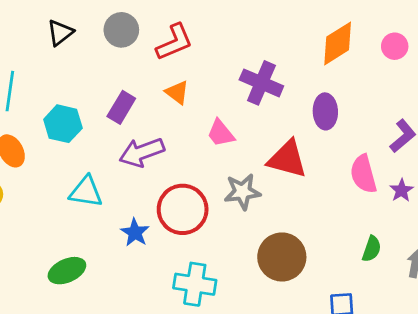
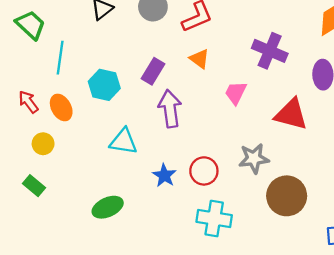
pink trapezoid: (221, 133) -> (236, 93), turned 65
purple arrow: (142, 152) -> (170, 109), turned 102
gray star: (242, 192) -> (254, 158), moved
red circle: (183, 209) -> (204, 171), moved, size x0.7

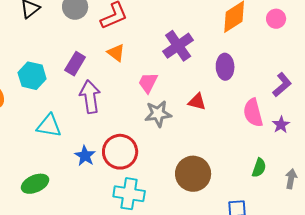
purple cross: (270, 51) -> (178, 46), turned 32
red triangle: (291, 114) -> (197, 102), size x0.6
gray star: (254, 158) -> (158, 114), moved
red circle: (204, 171) -> (120, 152), size x1.4

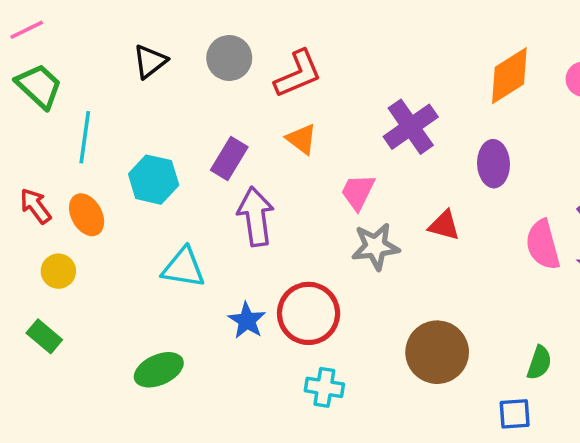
green semicircle: (259, 168) -> (539, 363), moved
cyan cross: (129, 194) -> (324, 387), size x0.7

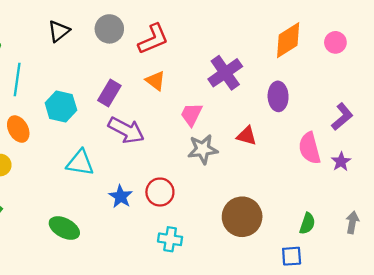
purple arrow: (256, 217) -> (126, 130), turned 126
red circle: (309, 313) -> (160, 192), size x0.7
green ellipse: (159, 370) -> (64, 228), turned 52

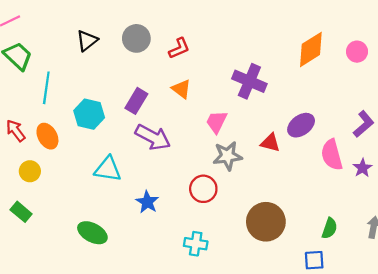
red L-shape: (153, 39) -> (179, 48), size x0.7
purple cross: (225, 73) -> (249, 81), turned -32
purple ellipse: (278, 96) -> (301, 125), moved, turned 56
red circle: (160, 192) -> (203, 189), moved

